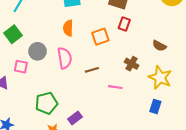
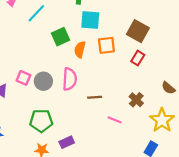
green square: (13, 34) -> (60, 37), moved
orange square: (100, 37) -> (106, 45), moved
gray circle: (38, 51) -> (43, 81), moved

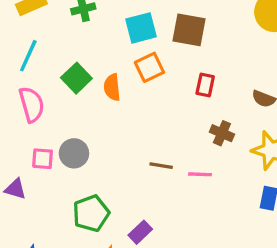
cyan square: (90, 20) -> (141, 28), moved
red rectangle: (138, 58) -> (205, 85), moved
pink semicircle: (70, 79) -> (32, 104), moved
brown line: (95, 97) -> (161, 166), moved, turned 32

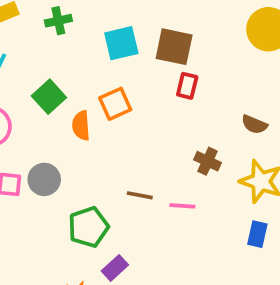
orange square: (149, 67) -> (115, 104), moved
red rectangle: (205, 85) -> (187, 86), moved
orange semicircle: (112, 87) -> (81, 126), moved
green pentagon: (91, 213) -> (88, 227), moved

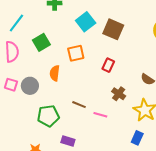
cyan square: (121, 43) -> (86, 22), turned -36
red rectangle: (187, 86) -> (108, 65), moved
orange semicircle: (81, 126) -> (55, 73), moved
purple rectangle: (115, 268) -> (68, 141), moved, turned 48

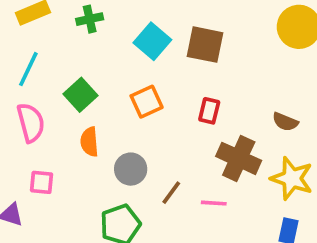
orange semicircle: (55, 73) -> (89, 142), moved
gray circle: (30, 86) -> (131, 169), moved
brown cross: (119, 94) -> (239, 158), size x1.6
brown line: (79, 105) -> (171, 193), turned -64

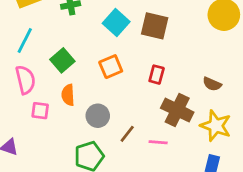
pink square: (42, 182) -> (40, 111), moved

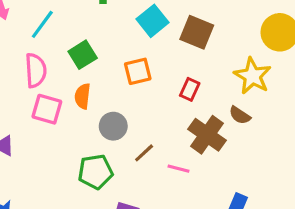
brown semicircle: (212, 84) -> (240, 115), moved
pink square: (40, 111) -> (47, 109), size x1.4
yellow star: (216, 126) -> (252, 76), moved

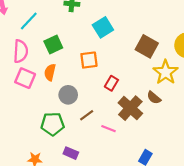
brown square: (197, 32) -> (147, 46), moved
red rectangle: (190, 89) -> (111, 83), moved

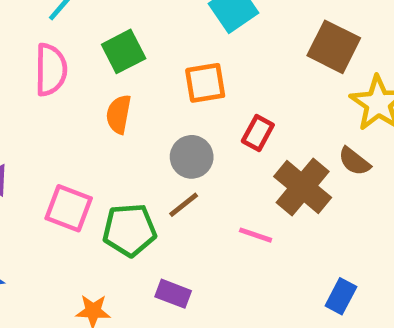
pink square: (25, 78) -> (69, 208), moved
gray circle: (68, 95) -> (192, 157), moved
brown line: (87, 115) -> (184, 205), moved

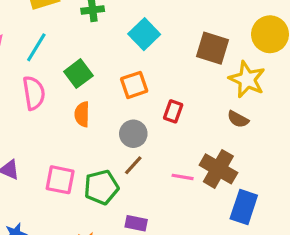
brown cross: (303, 187) -> (218, 169), moved
blue rectangle: (341, 296) -> (244, 207), size x1.5

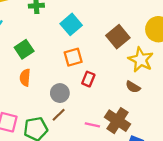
brown square: (212, 48) -> (118, 37), turned 30
orange square: (134, 85) -> (73, 57), moved

